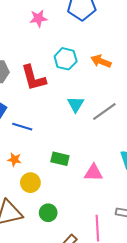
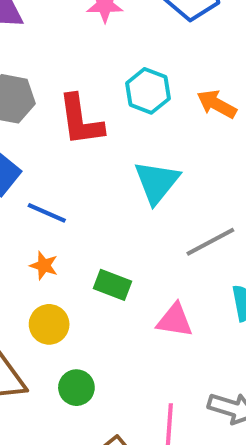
cyan triangle: (76, 104) -> (157, 182), size x1.4
gray line: (104, 112) -> (210, 242), moved
orange star: (14, 160) -> (44, 266), moved

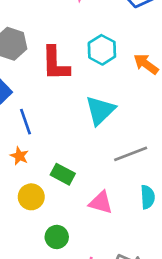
blue line: (47, 213) -> (26, 122), turned 40
yellow circle: (49, 324) -> (31, 197), moved
green circle: (76, 388) -> (57, 237), moved

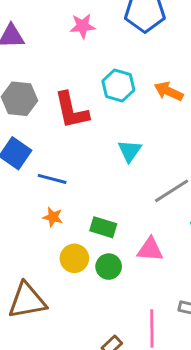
cyan triangle: (100, 110) -> (130, 151), size x0.7
blue line: (26, 122) -> (52, 179), turned -45
green circle: (57, 237) -> (109, 267), moved

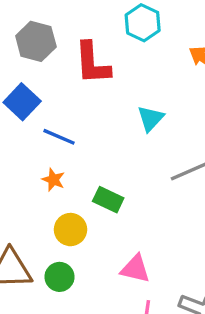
cyan hexagon: (118, 86) -> (143, 23), moved
pink triangle: (150, 249) -> (135, 269), moved
green circle: (109, 267) -> (60, 277), moved

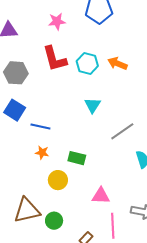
cyan hexagon: (143, 23) -> (87, 63), moved
red L-shape: (92, 63) -> (55, 59), moved
green circle: (60, 277) -> (54, 221), moved

